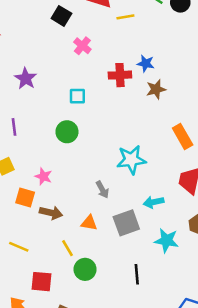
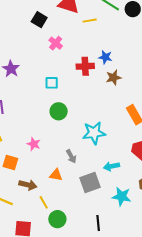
green circle: (67, 132) -> (59, 111), moved
pink star: (43, 176) -> (34, 144), moved
brown arrow: (51, 213) -> (28, 185), moved
orange triangle: (89, 223) -> (56, 175), moved

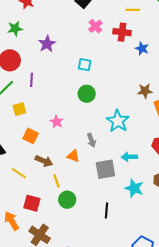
red cross: (85, 66) -> (122, 32), moved
brown star: (114, 78) -> (145, 91), moved
cyan star: (94, 133) -> (118, 121), turned 30

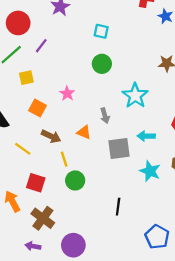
purple line: (31, 80) -> (41, 46), turned 32
black line: (107, 210) -> (118, 207), moved

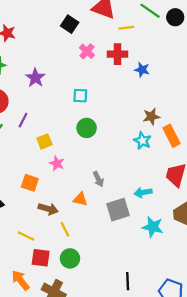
yellow square: (26, 78) -> (44, 141), moved
cyan star: (135, 96) -> (142, 141), moved, size x0.7
yellow line: (23, 149) -> (26, 236), moved
green circle: (75, 180) -> (70, 258), moved
black line: (118, 207) -> (128, 281), moved

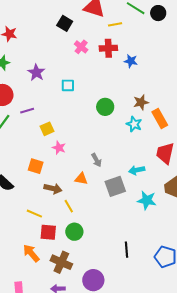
cyan square: (80, 96) -> (68, 85), moved
purple line: (23, 120) -> (27, 111), turned 48
green circle: (87, 128) -> (105, 107), moved

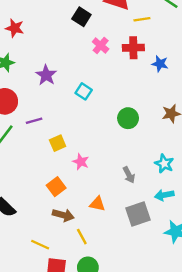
cyan square: (68, 85) -> (84, 91), turned 32
cyan star: (134, 124) -> (164, 164), moved
pink star: (59, 148) -> (81, 162), moved
gray arrow: (96, 160) -> (129, 175), moved
orange square: (36, 166) -> (56, 187), moved, turned 35

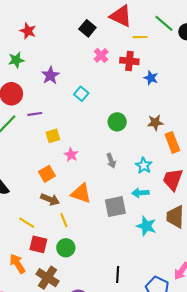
gray arrow: (129, 175) -> (111, 161), moved
orange triangle: (97, 204) -> (81, 193), size x1.5

